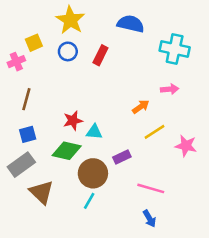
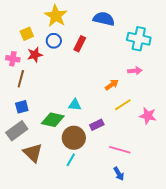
pink cross: (16, 62) -> (13, 59), moved, turned 32
red star: (73, 121) -> (35, 55), moved

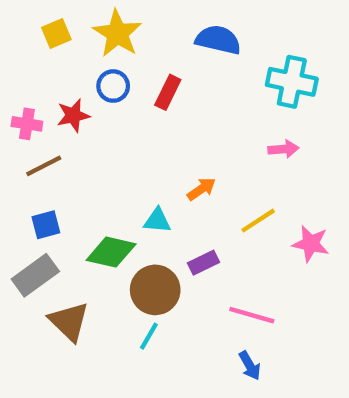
yellow square: (27, 34) -> (56, 33), moved
brown line: (21, 79) -> (44, 166), turned 48
orange arrow: (112, 85) -> (201, 189), moved

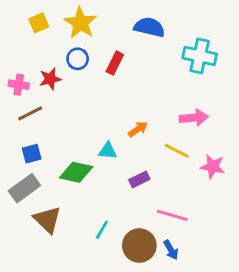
pink arrow: (283, 149) -> (194, 118), moved, size x1.4
yellow line: (258, 221) -> (177, 151), turned 60
brown circle: (155, 290) -> (139, 246), moved

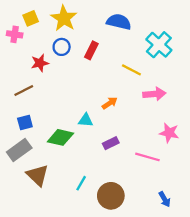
cyan cross: (200, 56) -> (159, 45), turned 30
pink cross: (19, 85) -> (15, 34), moved
yellow line: (177, 151) -> (131, 70), moved
pink line: (172, 215) -> (147, 157), moved
blue arrow: (171, 250) -> (165, 199), moved

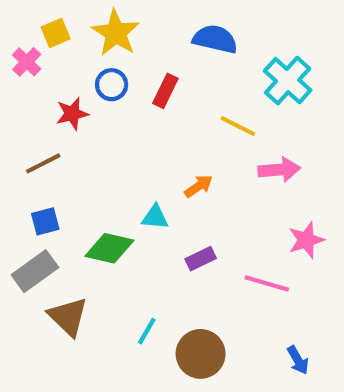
pink cross: (15, 34) -> (27, 62), turned 35
pink star: (169, 133) -> (306, 240), turned -30

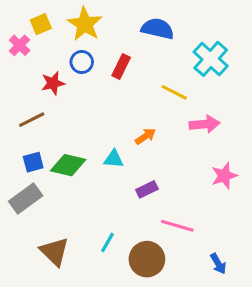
green diamond: (109, 248) -> (68, 165), moved
pink line: (267, 283) -> (177, 226), moved
brown triangle: (68, 317) -> (54, 252), moved

